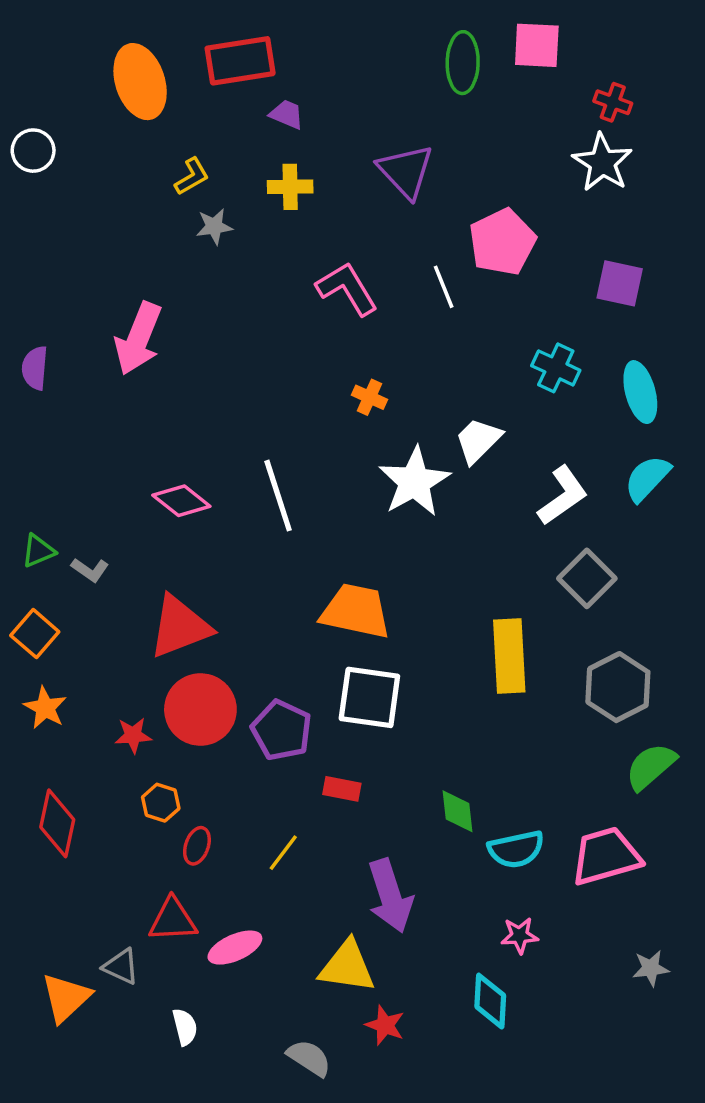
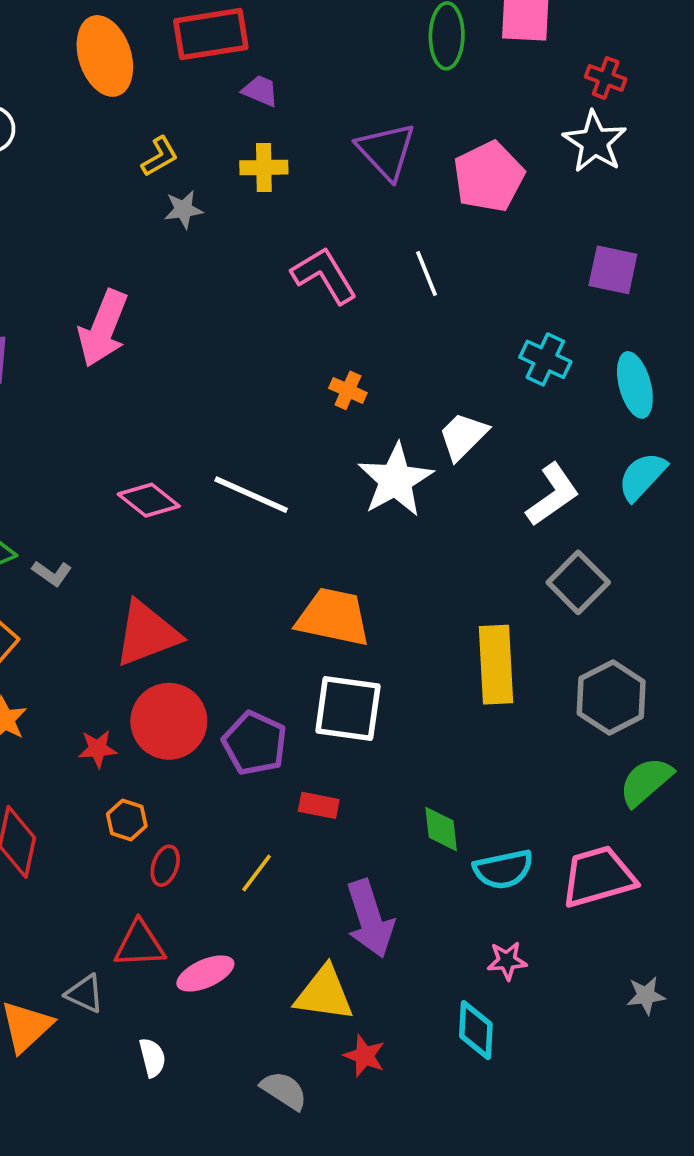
pink pentagon: (502, 242) -> (489, 177), moved
white line: (278, 496) -> (251, 495), turned -48

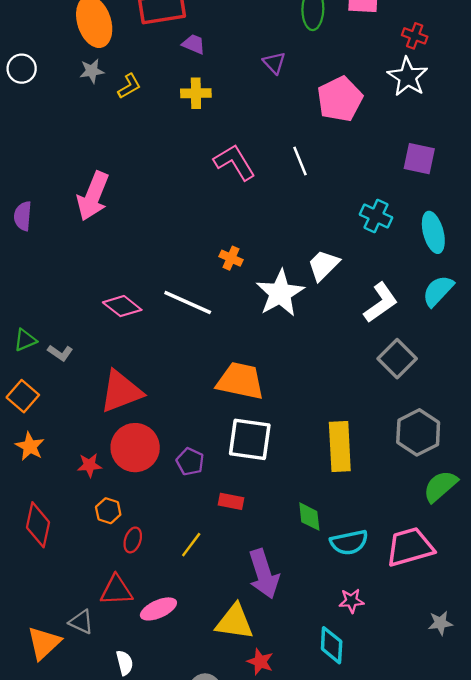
purple triangle: (386, 151) -> (274, 63), moved, size x0.6
gray star: (183, 210) -> (92, 71), moved
orange cross: (348, 390) -> (231, 258), moved
yellow rectangle: (496, 665) -> (340, 446), moved
purple pentagon: (255, 743) -> (190, 462), size x0.7

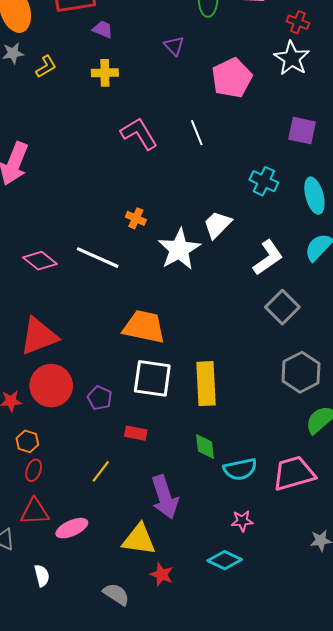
yellow rectangle: (340, 446) -> (206, 384), moved
red ellipse: (133, 540) -> (34, 470), moved
cyan diamond: (332, 645) -> (225, 560), turned -68

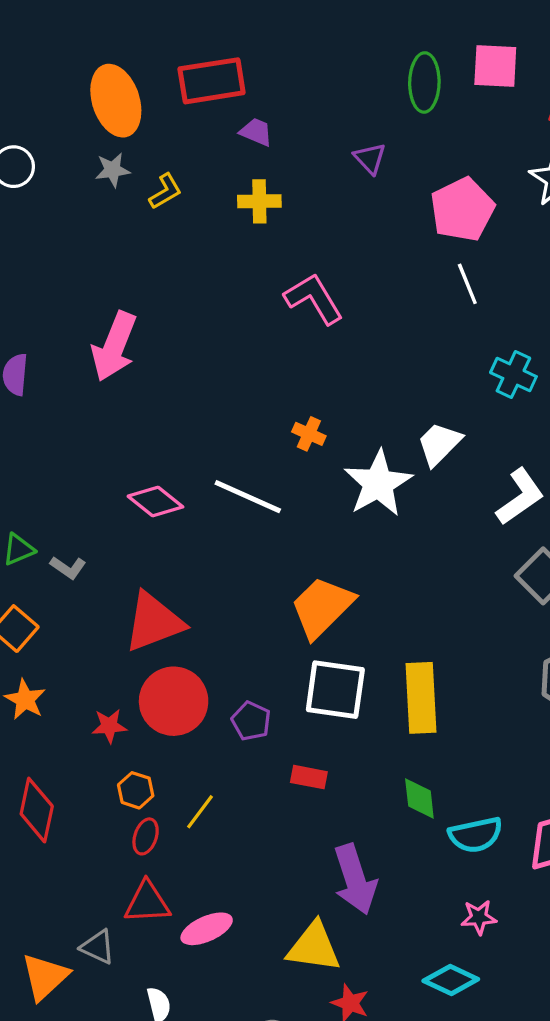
white line: (197, 133) -> (467, 284), moved
orange trapezoid: (144, 327) -> (322, 607), turned -57
yellow line: (101, 471) -> (200, 812), moved

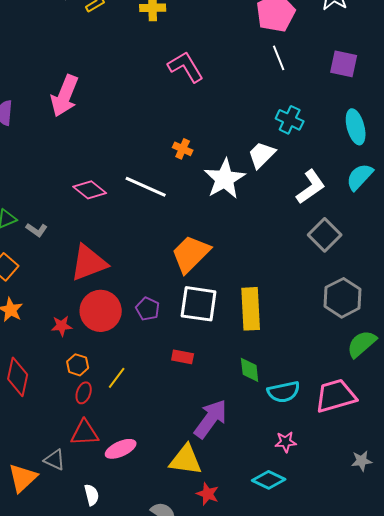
cyan cross: (513, 375) -> (290, 120), moved
purple pentagon: (251, 721) -> (148, 309), moved
purple arrow: (355, 879) -> (211, 419), turned -126

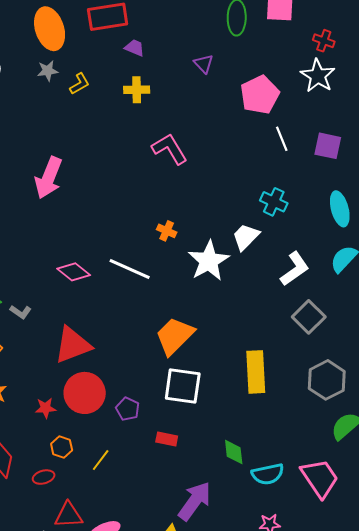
white line: (279, 58) -> (282, 139), moved
purple pentagon: (148, 309) -> (128, 409), moved
yellow rectangle: (251, 309) -> (256, 372), moved
red ellipse: (84, 393) -> (44, 477), moved, turned 55
pink trapezoid: (336, 396) -> (320, 478), turned 72

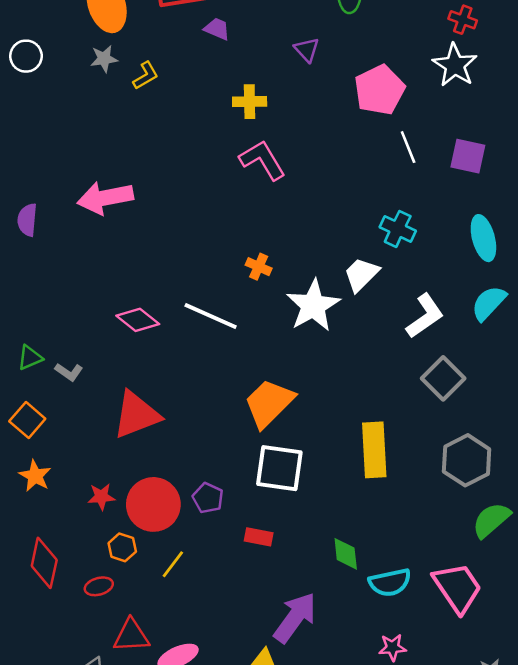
yellow cross: (137, 90) -> (250, 102), moved
pink arrow: (49, 178) -> (105, 198), turned 57
red circle: (85, 393) -> (153, 504), moved

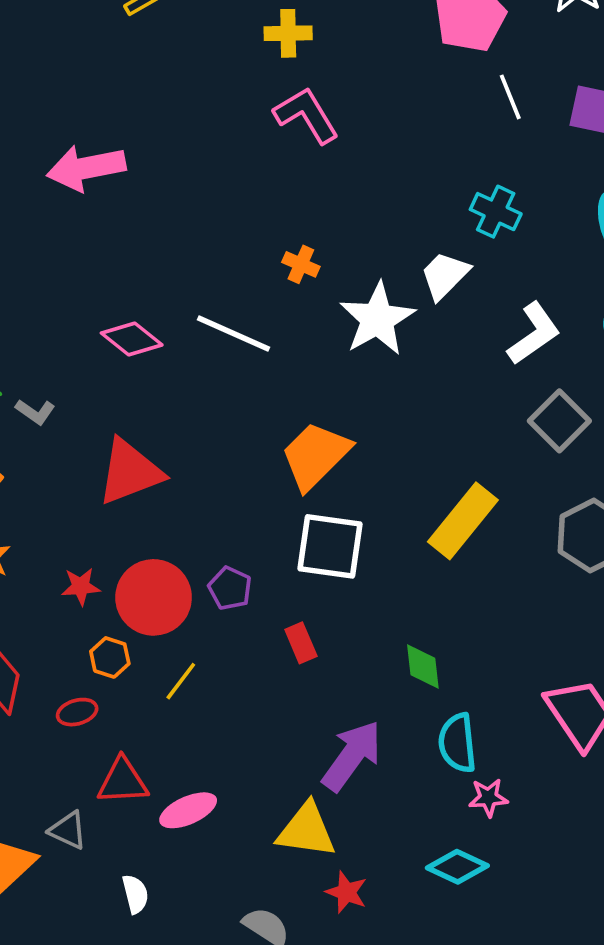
yellow rectangle: (374, 450) -> (463, 521), turned 42
red rectangle: (259, 537) -> (301, 643), turned 56
cyan semicircle: (390, 582) -> (457, 743), moved, turned 96

